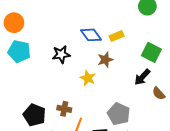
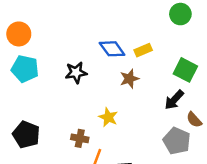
yellow star: (88, 78) -> (108, 117), moved
gray pentagon: (119, 114) -> (177, 141), moved
black pentagon: (34, 115) -> (26, 135), moved

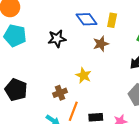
yellow rectangle: (143, 50) -> (112, 20), turned -56
brown cross: (80, 138) -> (60, 93), turned -32

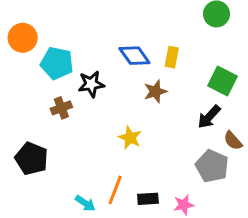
cyan pentagon: (15, 36) -> (57, 63), moved
brown cross: (60, 93) -> (61, 108), moved

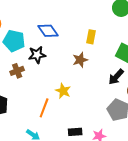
blue diamond: (134, 56) -> (48, 31), moved
orange line: (115, 190) -> (44, 108), moved

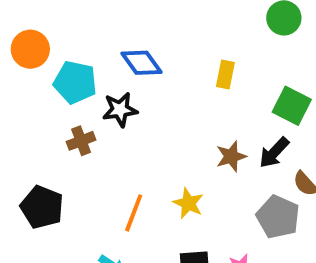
brown star: (80, 60) -> (231, 156), moved
yellow star: (63, 91) -> (188, 203), moved

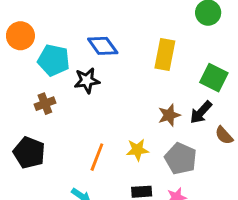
yellow rectangle: (225, 75) -> (165, 55), size x1.5
brown cross: (81, 141) -> (45, 104), moved
yellow star: (188, 203) -> (137, 150), turned -30
gray pentagon: (278, 217) -> (181, 158), moved

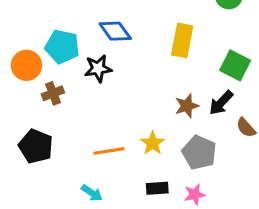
orange circle: (20, 36) -> (26, 65), moved
yellow star: (137, 150) -> (153, 143), turned -30
orange line: (97, 157) -> (109, 151), turned 60

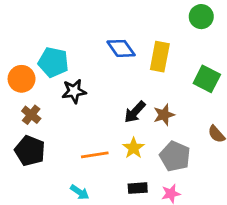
blue diamond: (115, 31) -> (121, 48), moved
black star: (98, 68) -> (74, 91), moved
brown cross: (53, 93) -> (31, 115), moved, turned -30
black arrow: (221, 103) -> (135, 112), moved

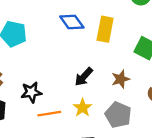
black star: (74, 91) -> (31, 92), moved
brown star: (164, 115) -> (121, 79), moved

